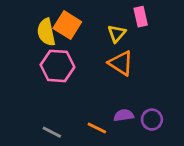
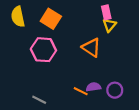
yellow semicircle: (46, 32) -> (18, 17), moved
yellow triangle: (117, 34) -> (109, 25), moved
orange line: (97, 128) -> (81, 91), moved

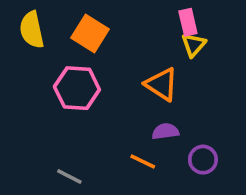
purple semicircle: (93, 87) -> (165, 131), moved

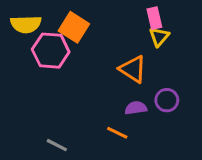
yellow semicircle: (32, 30) -> (26, 24), turned -80
pink hexagon: (77, 88) -> (51, 51), moved
purple circle: (203, 160) -> (167, 100), moved

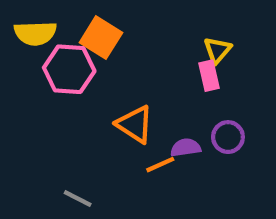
pink rectangle: (154, 18) -> (209, 76), moved
orange triangle: (133, 69) -> (135, 124), moved
orange line: (117, 133) -> (160, 165), moved, turned -50

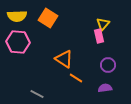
pink hexagon: (69, 69) -> (18, 42), moved
purple semicircle: (186, 148) -> (105, 88), moved
orange line: (160, 165) -> (76, 78), turned 56

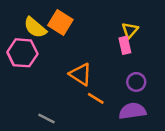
yellow semicircle: (17, 16) -> (35, 28), moved, turned 42
purple semicircle: (105, 88) -> (132, 111), size x1.5

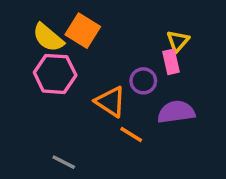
pink hexagon: (22, 53) -> (55, 74), moved
purple circle: (136, 82) -> (143, 81), moved
purple semicircle: (132, 111) -> (176, 112), moved

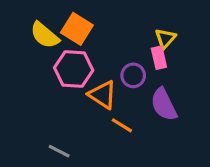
pink hexagon: (55, 74) -> (74, 69), moved
purple semicircle: (176, 112) -> (164, 104), turned -108

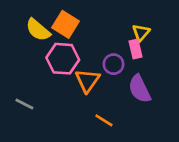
orange triangle: (103, 95) -> (87, 81), turned 32
orange line: (122, 125) -> (104, 120), moved
gray line: (59, 151) -> (24, 104), moved

